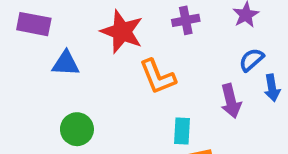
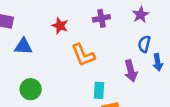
red star: (122, 32) -> (60, 26), size x0.6
blue semicircle: (251, 60) -> (144, 44), turned -35

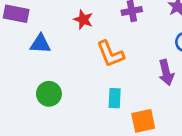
cyan rectangle: (99, 90) -> (115, 98), moved

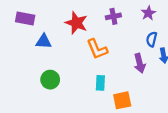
red star: (83, 20) -> (76, 23), size x1.5

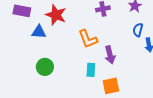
red star: (76, 23) -> (56, 15), moved
purple arrow: (140, 63) -> (110, 55), moved

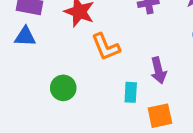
blue triangle: (39, 32) -> (25, 37), moved
orange L-shape: (88, 39) -> (106, 47), moved

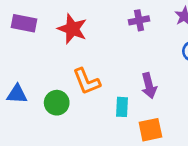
blue triangle: (25, 37) -> (17, 94), moved
orange L-shape: (106, 47) -> (87, 81), moved

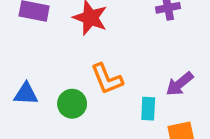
purple arrow: (149, 86) -> (180, 84), turned 65

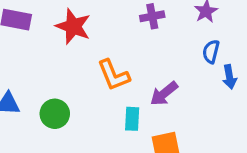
orange L-shape: (107, 79) -> (114, 75), moved

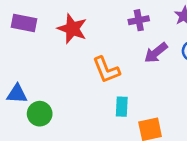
purple arrow: (164, 94) -> (156, 53), moved
green circle: (55, 114) -> (40, 114), moved

